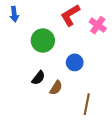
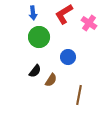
blue arrow: (14, 14) -> (33, 13), moved

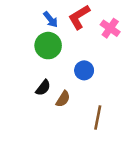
blue arrow: (33, 13) -> (51, 20), moved, turned -32

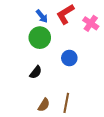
brown semicircle: (63, 99) -> (44, 105), moved
brown line: (98, 118) -> (66, 103), moved

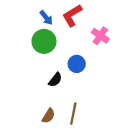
pink cross: (91, 23) -> (100, 36), moved
black semicircle: (36, 72) -> (55, 80), moved

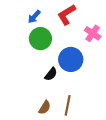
blue arrow: (46, 18) -> (34, 17), moved, turned 80
blue circle: (77, 64) -> (71, 59), size x1.5

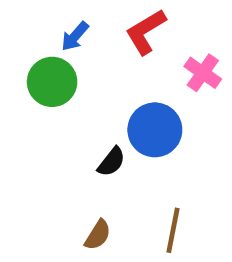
green circle: (40, 39) -> (52, 82), moved
brown line: (68, 105) -> (173, 230), moved

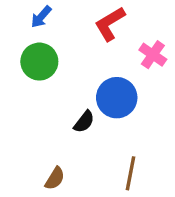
blue arrow: (75, 36) -> (41, 17), moved
brown semicircle: (98, 235) -> (55, 178), moved

